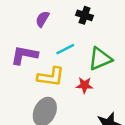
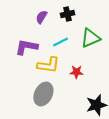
black cross: (84, 15) -> (67, 14), moved, turned -32
green triangle: (100, 59) -> (90, 38), moved

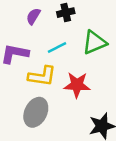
red star: (76, 72) -> (77, 85), size x1.5

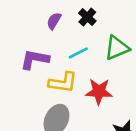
black cross: (66, 13) -> (87, 17), turned -35

